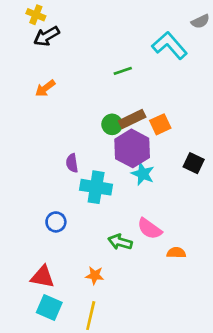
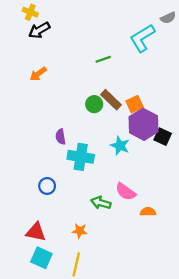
cyan L-shape: (170, 45) -> (142, 38), turned -80
brown rectangle: (132, 119) -> (111, 100), turned 70
purple hexagon: (132, 148) -> (144, 124), moved

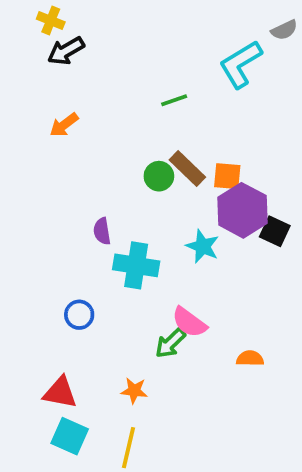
orange square: (135, 104) -> (227, 176), turned 30
pink semicircle: (126, 192) -> (189, 322), moved
green arrow: (101, 203) -> (170, 343), turned -60

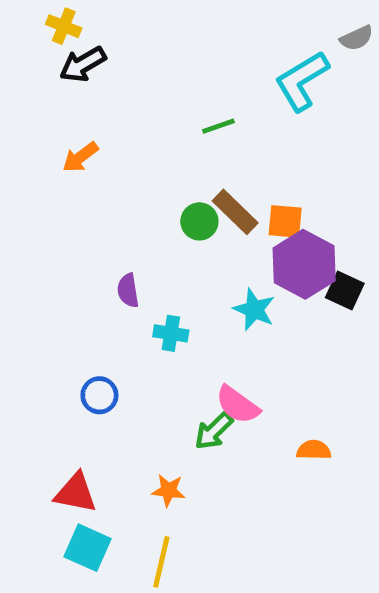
cyan cross: (136, 265) -> (171, 333), size x0.6

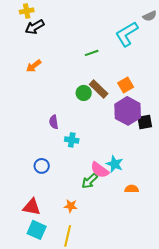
yellow cross: (64, 26) -> (27, 11), turned -32
orange square: (285, 221) -> (126, 85), moved, turned -35
black square: (345, 290) -> (145, 122), turned -35
cyan star: (254, 310) -> (115, 164), moved

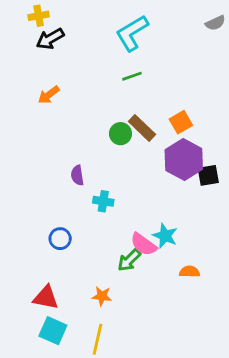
cyan L-shape: (127, 34) -> (132, 33), moved

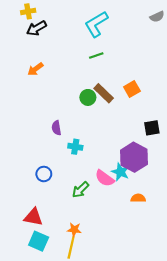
purple hexagon: (184, 160) -> (134, 157), moved
green arrow: (129, 260) -> (81, 190), moved
orange star: (102, 296) -> (74, 230), moved

